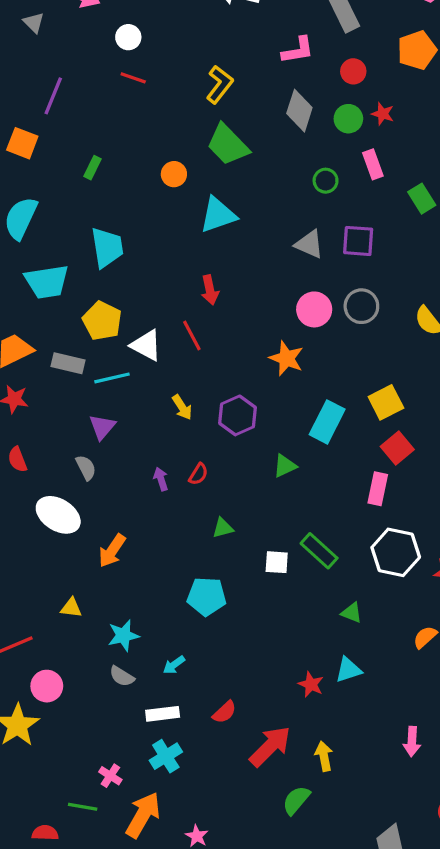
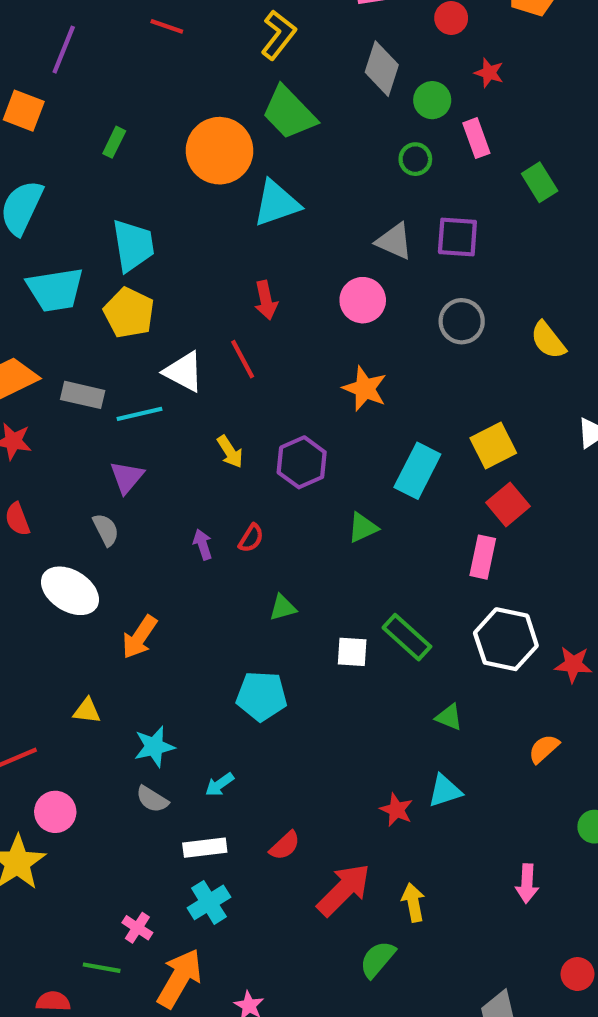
green circle: (348, 119) -> (432, 100), moved
orange circle: (174, 174) -> (220, 151), size x2.0
pink circle: (314, 309) -> (363, 300), moved
yellow pentagon: (102, 321) -> (129, 313), moved

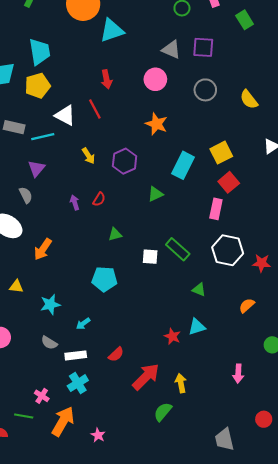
yellow pentagon: (129, 313) -> (37, 86), turned 30
gray semicircle: (152, 799) -> (49, 343), moved

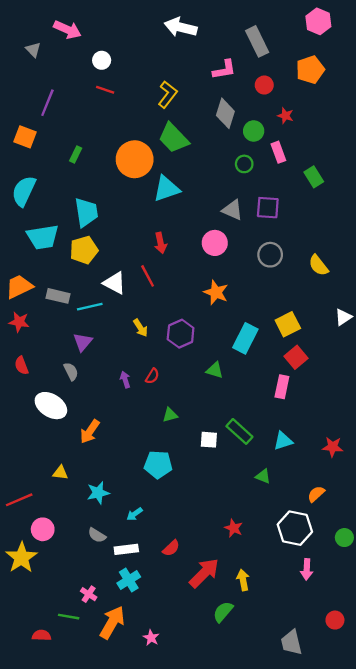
green triangle: (155, 194) -> (215, 370), turned 42
white hexagon: (228, 250) -> (295, 528), moved
cyan triangle: (197, 327) -> (283, 441), moved

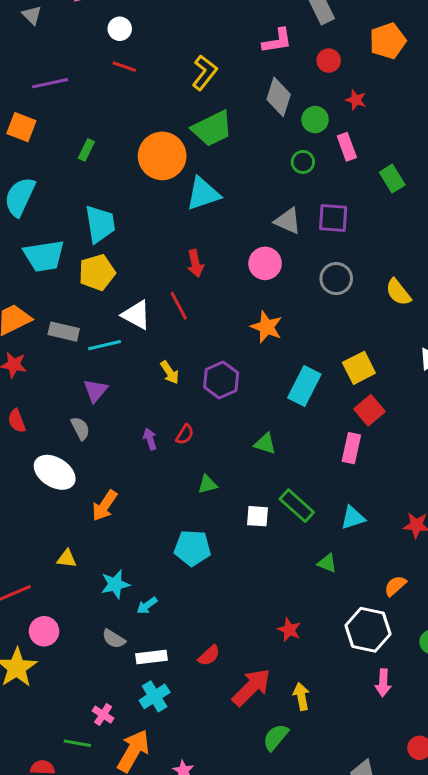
purple line: (47, 103) -> (50, 83), turned 56
green trapezoid: (173, 138) -> (212, 129), turned -72
green triangle: (215, 370) -> (265, 444), moved
cyan arrow: (135, 514) -> (147, 606), moved

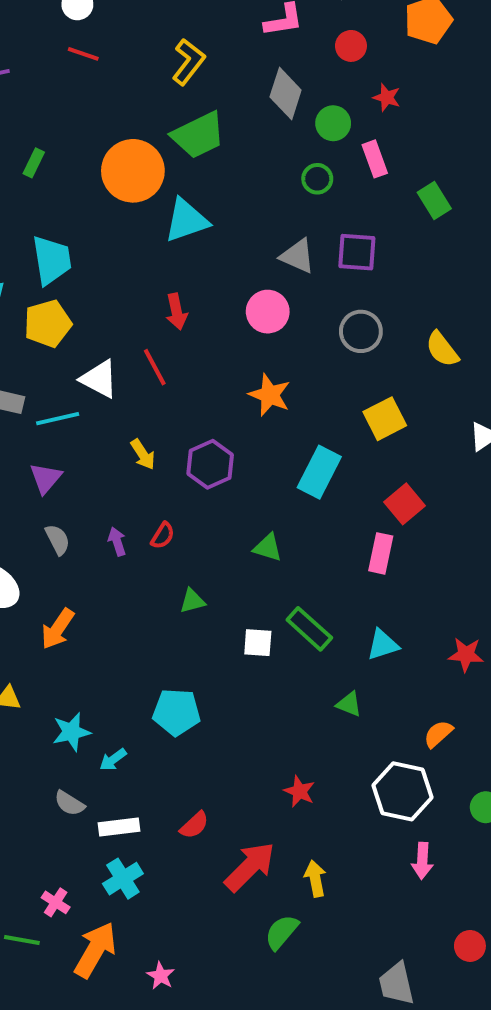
yellow square: (359, 368) -> (385, 419), moved
gray semicircle: (80, 428) -> (58, 540), moved
cyan pentagon: (192, 548) -> (177, 712), moved

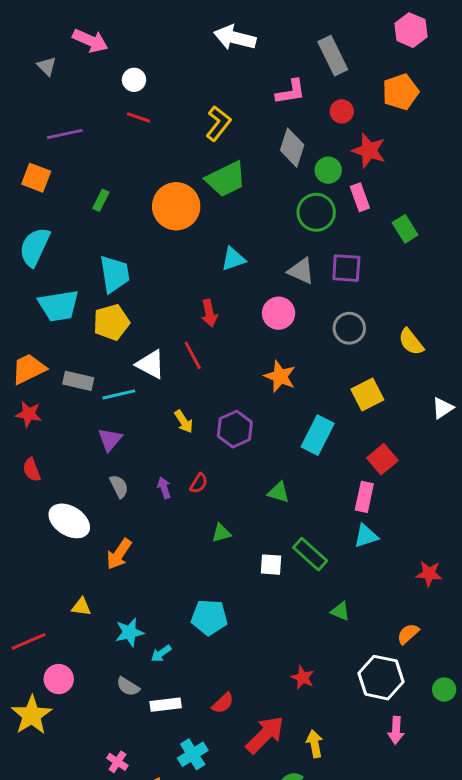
red star: (387, 97) -> (369, 151), size x1.6
green circle: (317, 179) -> (316, 212), size x1.6
cyan triangle: (186, 220) -> (233, 259), moved, size x0.7
cyan triangle: (383, 645) -> (366, 536), moved
cyan cross: (123, 879) -> (193, 754), moved

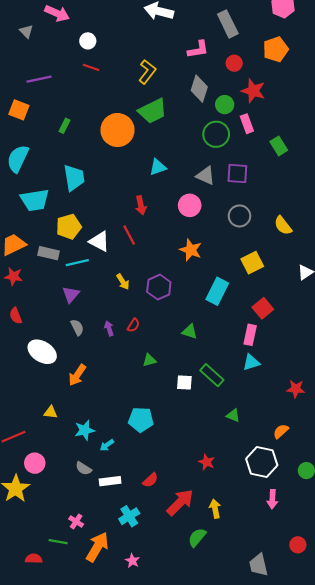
yellow pentagon: (111, 322) -> (69, 227), moved

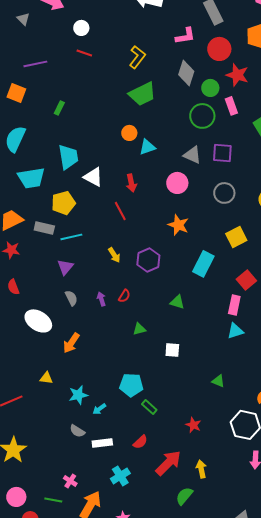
red circle: (234, 63) -> (219, 49), size x1.5
orange circle: (117, 130) -> (129, 133), moved, size x0.5
white triangle: (99, 241) -> (93, 177), moved
green rectangle: (212, 375) -> (149, 407), moved, size x0.7
pink circle: (35, 463) -> (16, 497), moved

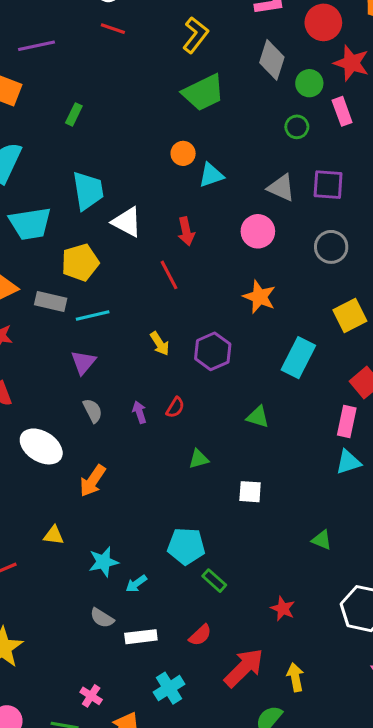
green circle: (202, 116) -> (297, 127), size x0.6

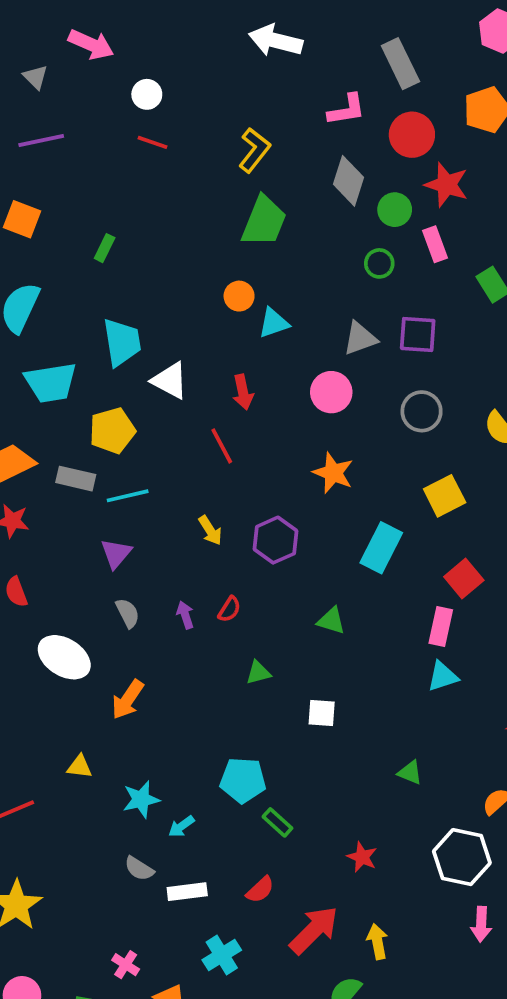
purple line: (36, 46) -> (41, 140), moved
green trapezoid: (203, 93) -> (264, 221), turned -42
gray triangle: (281, 188) -> (360, 338), turned -44

